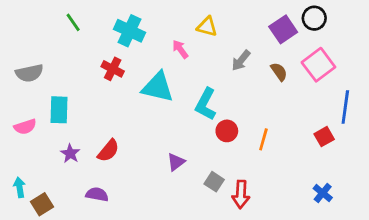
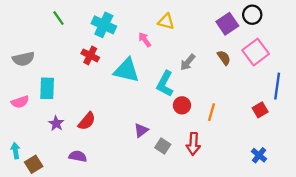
gray arrow: (241, 60) -> (188, 62), moved
gray square: (214, 182) -> (163, 146), moved
red arrow: (241, 194) -> (193, 144), moved

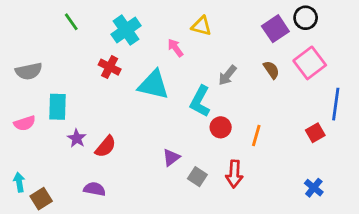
cyan cross: (104, 25) -> (126, 30), turned 30
purple star: (56, 123) -> (77, 138), moved

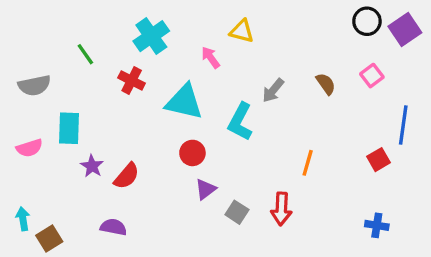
green line: (71, 22) -> (85, 54), moved
purple square: (275, 29) -> (405, 29), moved
pink square: (310, 63) -> (372, 76), size x0.6
red circle: (221, 127) -> (192, 153), moved
blue cross: (314, 188) -> (377, 225), turned -30

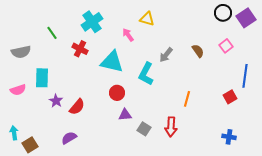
purple triangle: (206, 189) -> (125, 115), turned 32
purple semicircle: (113, 227) -> (69, 138), turned -42

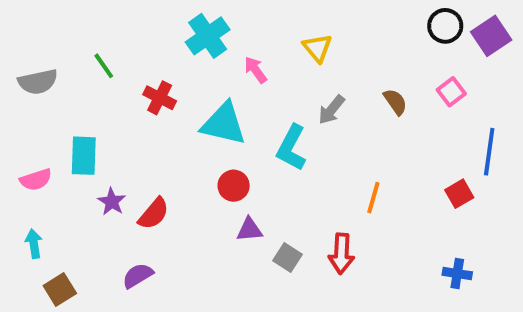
yellow triangle: (147, 19) -> (317, 48), moved, turned 35
cyan cross: (92, 22) -> (208, 36), moved
gray semicircle: (21, 52) -> (38, 82), moved
cyan arrow: (14, 133) -> (34, 244), moved

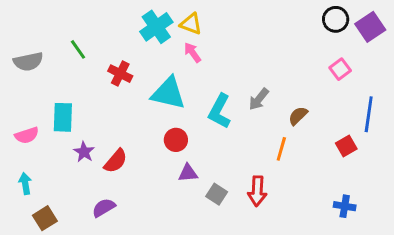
yellow triangle: (317, 48) -> (191, 24), moved, turned -30
brown semicircle: (395, 102) -> (298, 116), moved, turned -100
gray arrow: (331, 110) -> (259, 99), moved

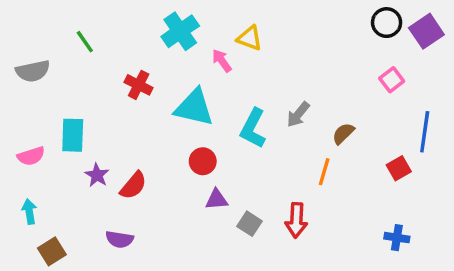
yellow triangle: (191, 24) -> (250, 38), moved
green line: (78, 49) -> (85, 42), moved
purple semicircle: (104, 208) -> (119, 239), turned -140

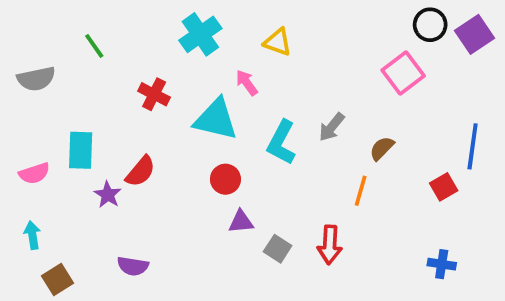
pink arrow: (222, 61) -> (247, 83), moved
pink square: (392, 80) -> (403, 73), moved, size x1.5
red semicircle: (133, 186) -> (141, 171), moved

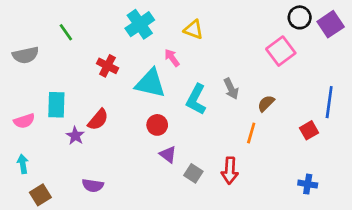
gray arrow: (332, 127) -> (231, 89), turned -65
purple triangle: (241, 222) -> (168, 155), turned 42

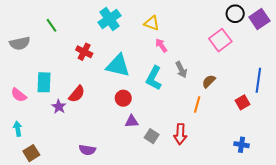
pink arrow: (172, 58) -> (161, 45), moved
pink semicircle: (24, 121) -> (19, 95), turned 56
purple triangle: (168, 155) -> (132, 121), turned -40
purple semicircle: (93, 185) -> (87, 150), moved

